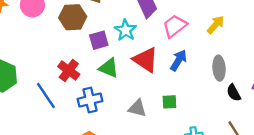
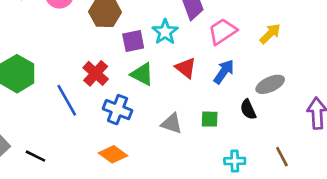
red triangle: (146, 60) -> (186, 68), size x0.7
gray ellipse: (219, 68) -> (270, 84), turned 65
black semicircle: (234, 93) -> (248, 109), moved
blue cross: (90, 100) -> (118, 110), turned 30

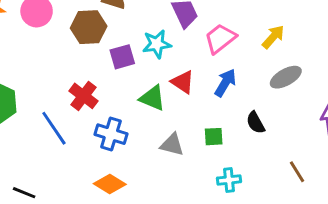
cyan star: (165, 32) -> (157, 44), turned 30
green triangle: (142, 74) -> (152, 98), moved
gray ellipse: (270, 84) -> (286, 77), moved
cyan cross: (235, 161) -> (229, 180), moved

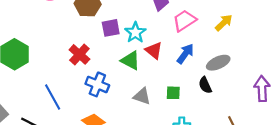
cyan star: (157, 44) -> (135, 32), moved, turned -30
gray ellipse: (286, 77) -> (218, 63), moved
blue line: (54, 128) -> (53, 97), moved

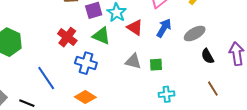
green triangle: (130, 60) -> (101, 36), moved
black semicircle: (205, 85) -> (207, 56), moved
gray triangle: (142, 96) -> (133, 61), moved

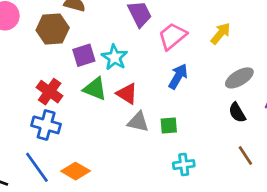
red triangle: (135, 27) -> (127, 94), moved
gray ellipse: (195, 34) -> (239, 78), moved
blue cross: (86, 63) -> (46, 125), moved
blue line: (46, 78) -> (37, 167), moved

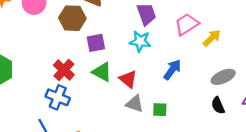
pink trapezoid: (172, 36) -> (187, 24), moved
cyan star: (115, 57) -> (140, 41), moved, turned -30

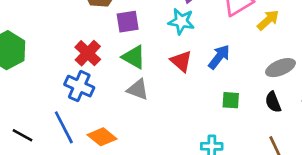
red triangle: (128, 79) -> (181, 61), moved
gray triangle: (135, 104) -> (138, 89), moved
green square: (160, 110) -> (231, 100), moved

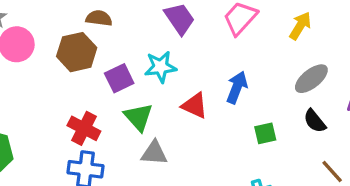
yellow arrow: (268, 20) -> (300, 26), moved
cyan star: (181, 21) -> (161, 67), moved
green triangle: (134, 57) -> (138, 117), turned 35

